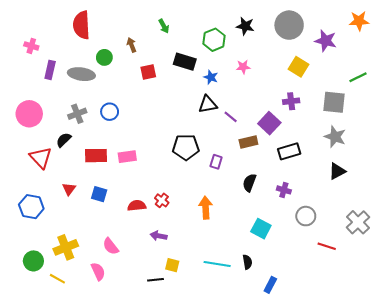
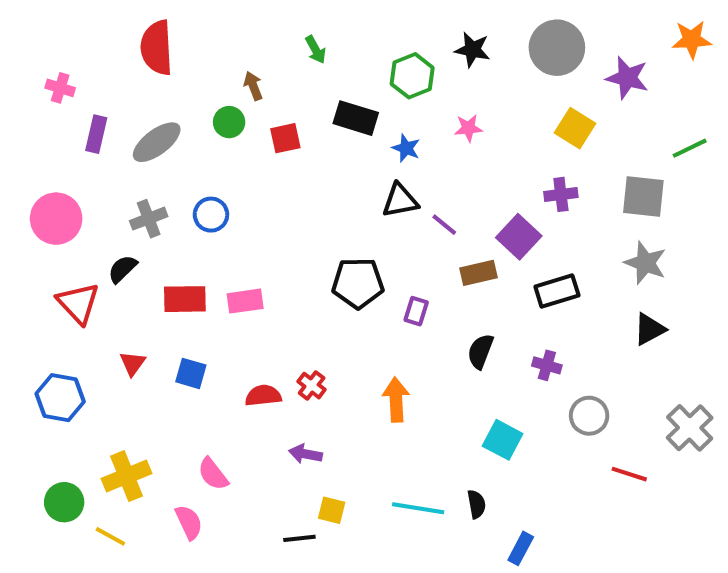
green circle: (104, 57) -> (229, 122), moved
gray ellipse: (81, 74) -> (157, 142), turned -45

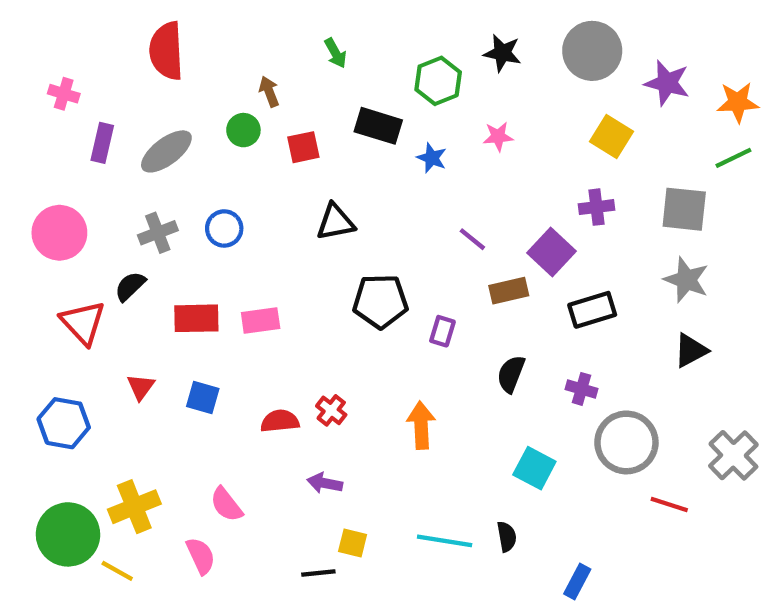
orange star: (692, 40) -> (738, 102), moved
black triangle: (400, 201) -> (335, 222), moved
gray circle: (589, 416) -> (626, 442), size x1.5
green circle: (64, 502) -> (68, 534), size x1.5
blue rectangle: (521, 548) -> (577, 582), moved

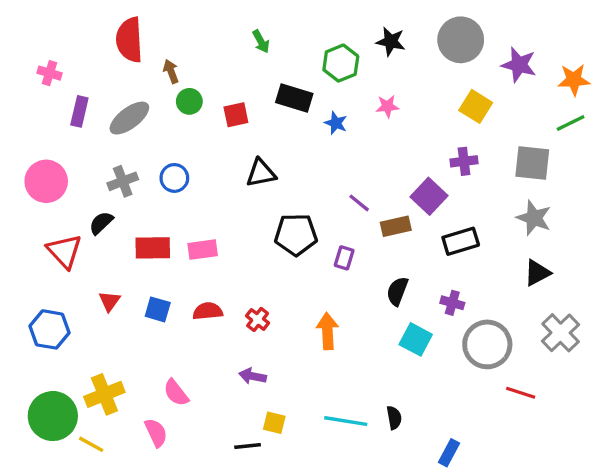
brown arrow: (269, 92) -> (171, 71), moved
purple line: (472, 239) -> (359, 203), moved
red semicircle: (280, 421) -> (208, 311), moved
gray cross: (733, 455) -> (561, 333), moved
cyan square: (534, 468) -> (416, 339), moved

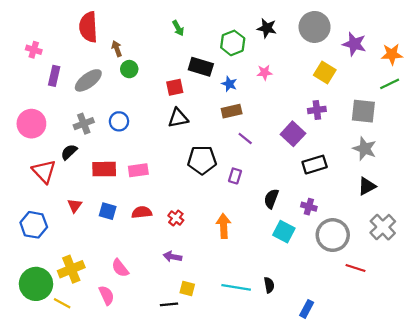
red square: (236, 115) -> (175, 87), moved
brown rectangle: (396, 226) -> (232, 111), moved

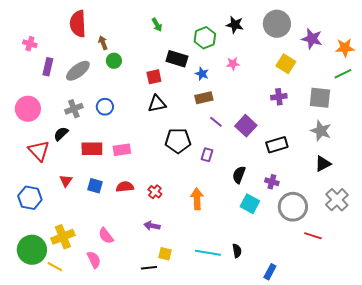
purple square: (293, 134) -> (246, 126), moved

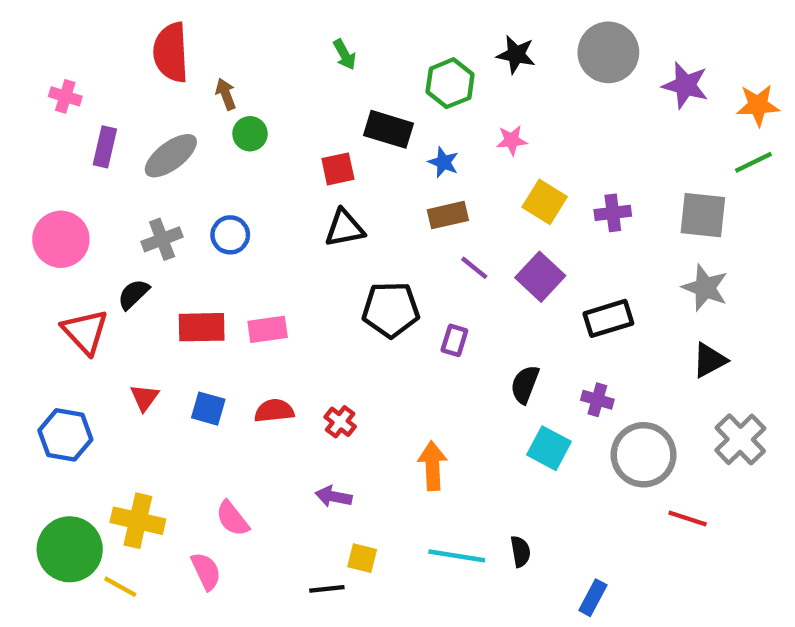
yellow square: (286, 64) -> (545, 202), moved
orange arrow: (197, 199) -> (432, 466), moved
yellow cross: (63, 237) -> (138, 521), turned 35

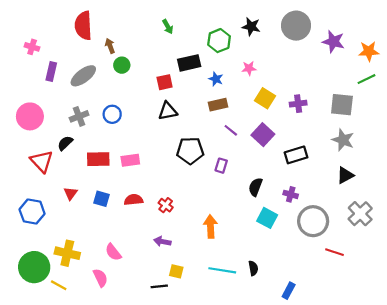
black rectangle: (389, 129) -> (189, 63), turned -30

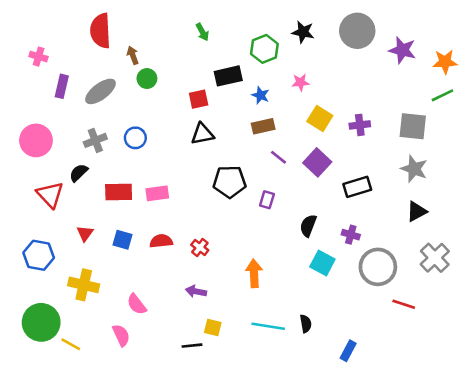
yellow cross: (67, 253) -> (84, 285), moved

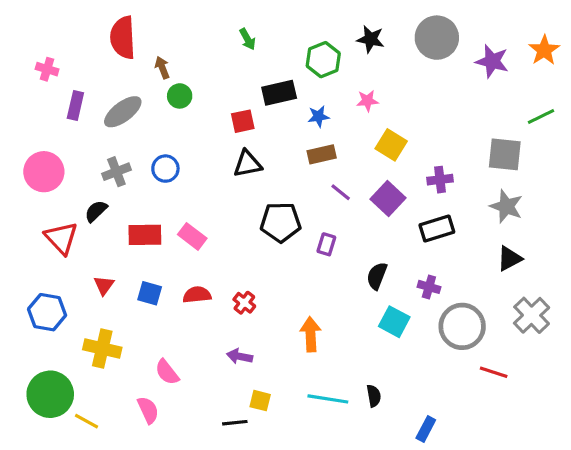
orange star: (445, 62) -> (544, 50), moved, turned -30
blue star: (260, 95) -> (319, 116), turned -30
purple cross: (360, 125) -> (440, 180), moved
pink rectangle: (157, 193) -> (192, 236), turned 45

